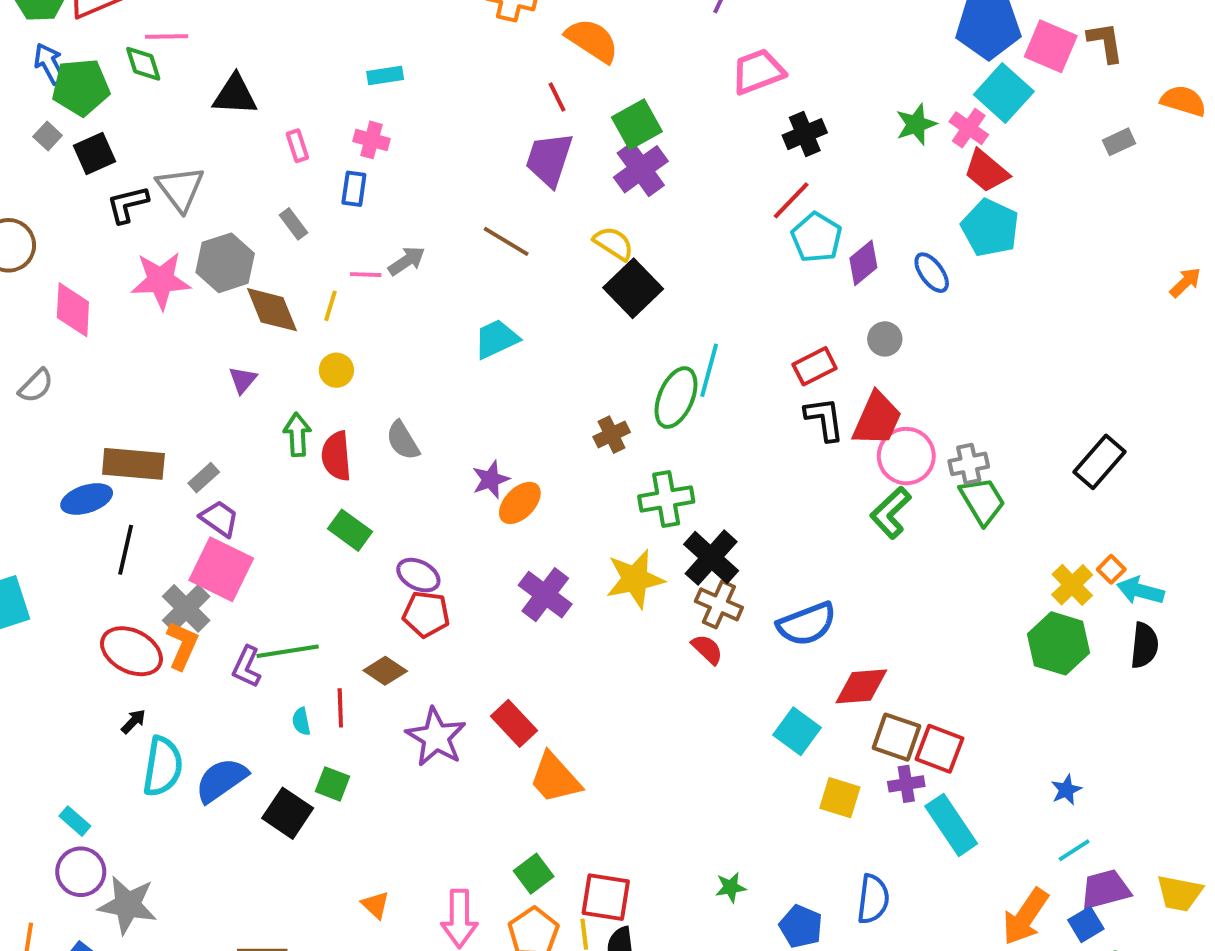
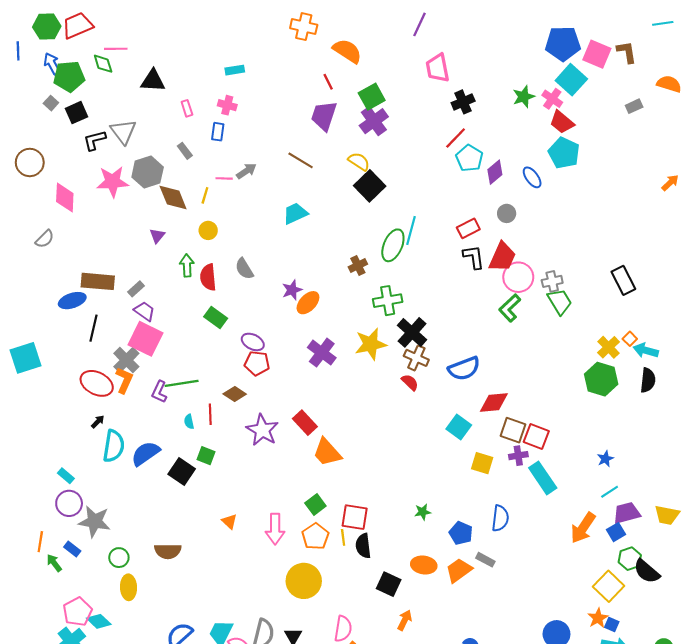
pink trapezoid: (758, 72) -> (438, 68), turned -80
black rectangle: (1099, 462) -> (623, 280), turned -68

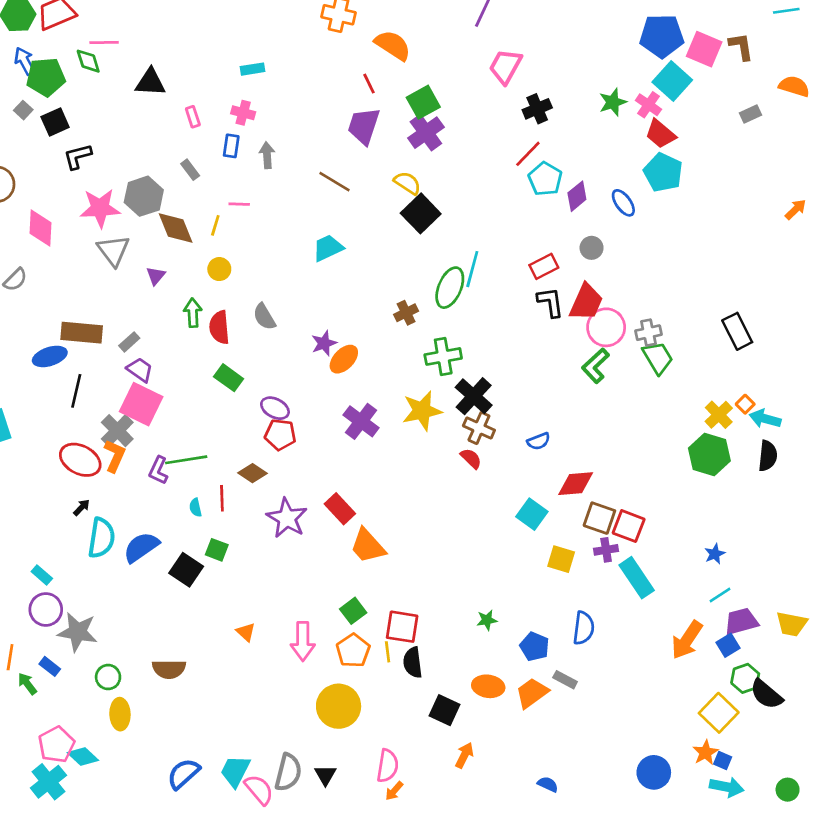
pink trapezoid: (438, 68) -> (505, 66), turned 40
gray triangle: (123, 132) -> (113, 251), moved
gray arrow: (246, 171) -> (267, 155), moved, turned -60
blue semicircle: (464, 369) -> (539, 441), size x0.6

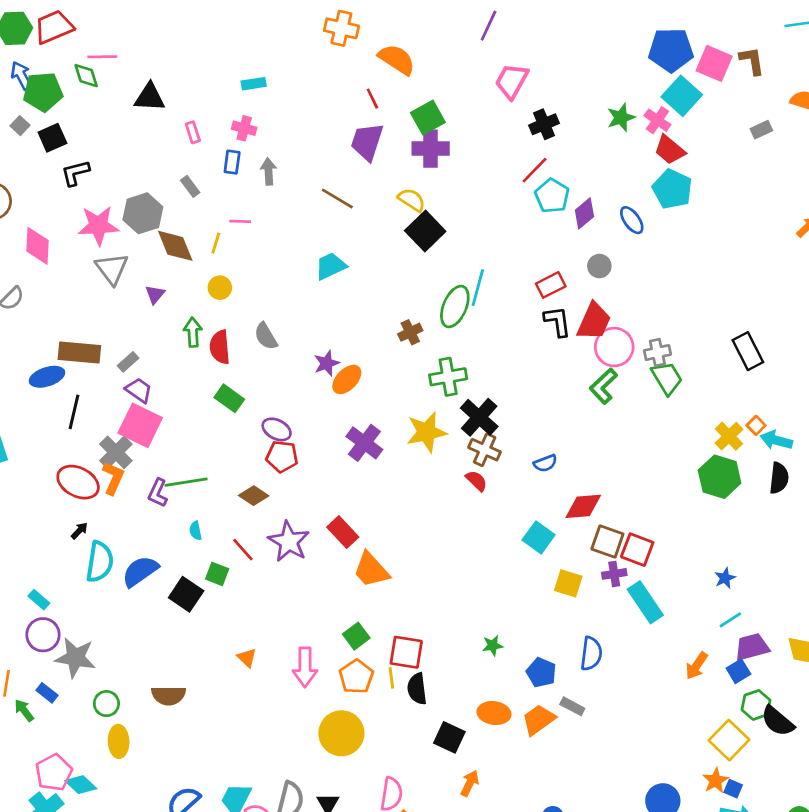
purple cross: (426, 133) -> (431, 149), turned 36
red line: (222, 498) -> (243, 550), moved, turned -40
orange arrow: (687, 640) -> (697, 666), size x0.7

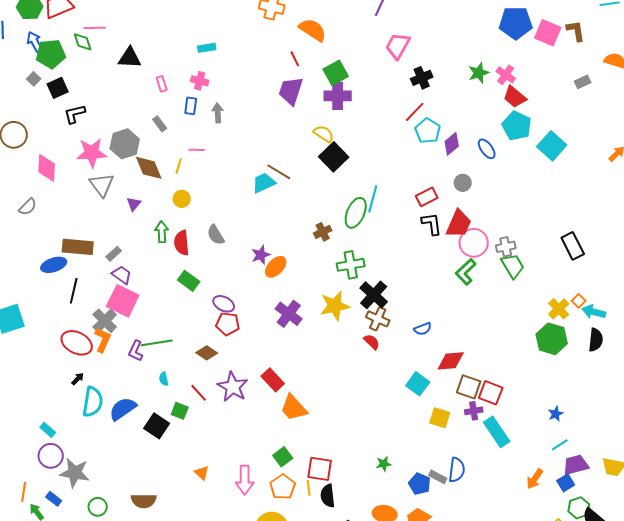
cyan square: (682, 96) -> (552, 146), moved
brown line: (337, 198) -> (279, 172), moved
gray rectangle: (572, 706) -> (438, 477), moved

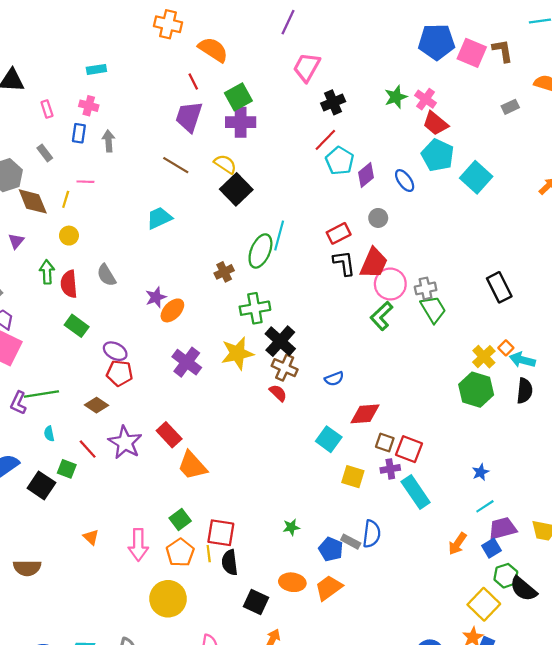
brown line: (279, 172) -> (176, 165), moved
brown square: (469, 387) -> (385, 442), size x0.7

